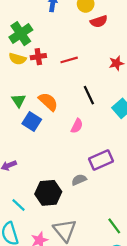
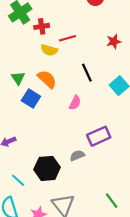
red cross: (38, 57) -> (42, 26), moved
yellow semicircle: (17, 59) -> (49, 50), moved

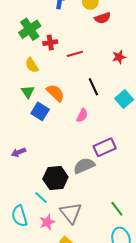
yellow semicircle: (49, 50) -> (32, 65), moved, turned 42
gray semicircle: (77, 156) -> (84, 166), size x1.5
cyan line: (18, 180) -> (41, 198), moved

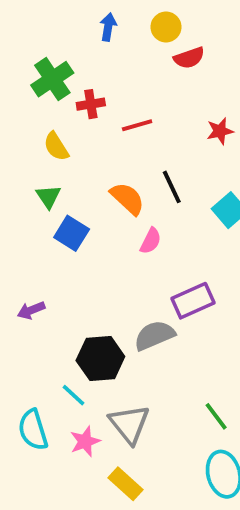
orange semicircle: (55, 93) -> (127, 199), moved

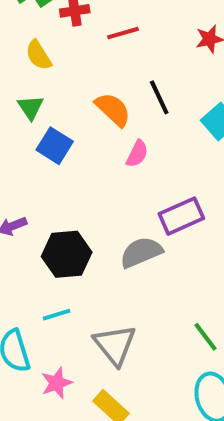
black hexagon: (100, 359) -> (67, 254), moved
cyan line: (73, 395) -> (57, 315), turned -60
pink star: (85, 441) -> (57, 383), moved

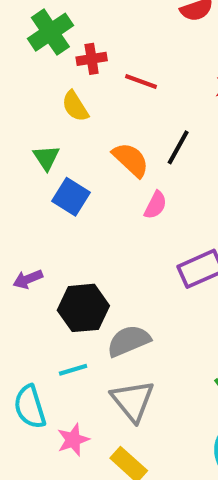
red line: (123, 33) -> (141, 82), turned 36
yellow semicircle: (39, 55) -> (75, 106), moved
black line: (159, 97) -> (178, 147), turned 54
gray semicircle: (141, 252) -> (129, 341), moved

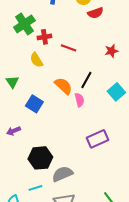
green triangle: (46, 158) -> (12, 82), moved
pink semicircle: (155, 205) -> (79, 100), moved, turned -40
purple arrow: (28, 279) -> (13, 131), moved

